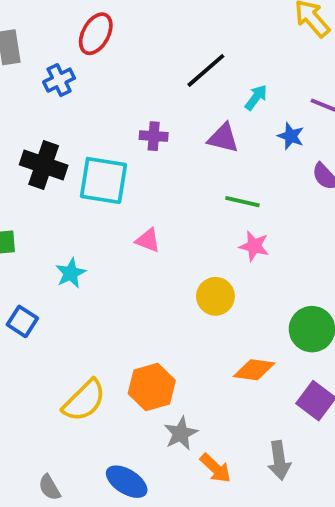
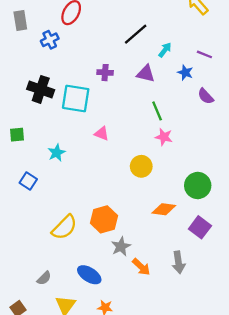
green line: (242, 202) -> (157, 111), turned 54
gray semicircle: (49, 487) -> (44, 278), turned -105

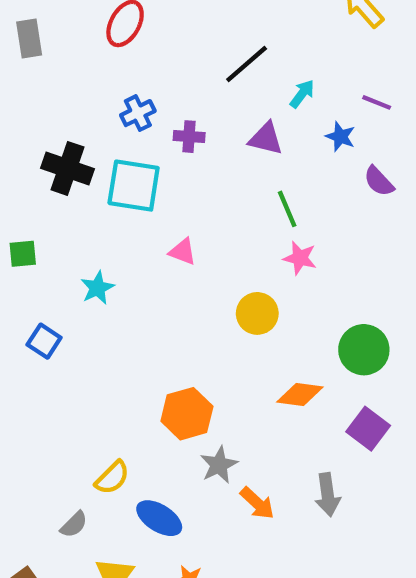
blue cross: (50, 40) -> (138, 113), moved
yellow semicircle: (64, 227) -> (112, 478), moved, size x0.7

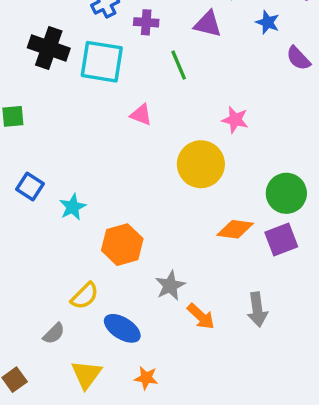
green line: (287, 209) -> (179, 65), moved
cyan star: (97, 288) -> (73, 207), moved
yellow circle: (257, 313) -> (201, 164), size x1.4
orange hexagon: (187, 414) -> (122, 245), moved
purple square: (368, 429) -> (281, 239), moved, turned 32

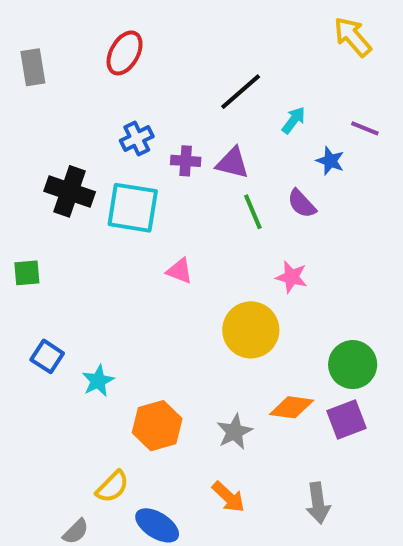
purple triangle: (208, 24) -> (232, 163), moved
purple semicircle: (298, 58) -> (302, 204), moved
green line: (179, 65) -> (253, 212), moved
gray star: (170, 286) -> (235, 432), moved
orange arrow: (201, 316) -> (228, 497), moved

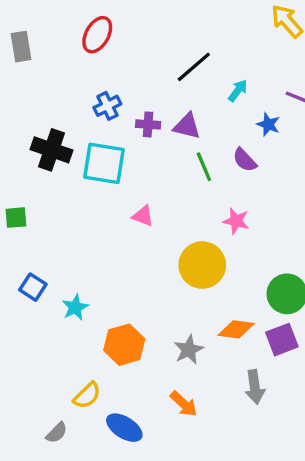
gray arrow: (318, 503) -> (255, 387), moved

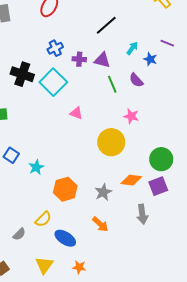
cyan arrow: (238, 91) -> (132, 48), moved
cyan square: (104, 163) -> (53, 82), turned 36
gray semicircle: (57, 433) -> (19, 234), moved

